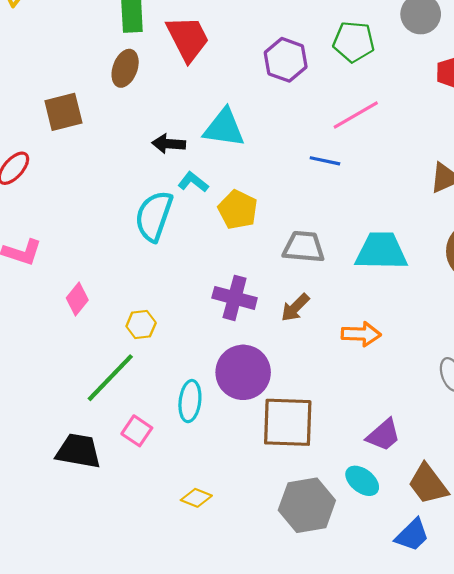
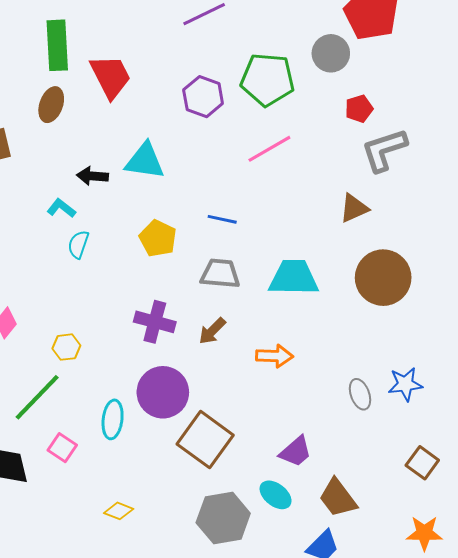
green pentagon: (354, 42) -> (267, 79), size x1.4
blue line: (325, 161) -> (222, 219), moved
cyan L-shape: (193, 182) -> (61, 208), moved
cyan semicircle: (154, 216) -> (78, 244), size x0.6
brown square: (288, 422) -> (205, 440), turned 34

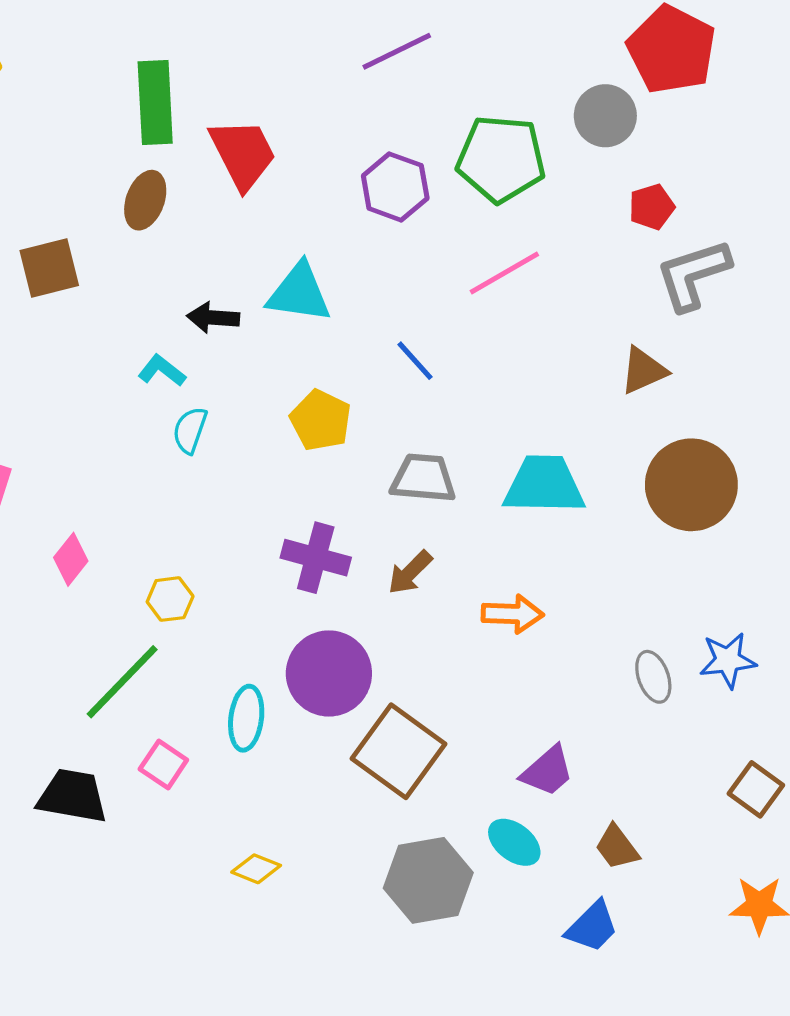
blue line: (222, 219) -> (415, 361), moved, turned 36
brown trapezoid: (338, 498) -> (617, 847), size x0.7

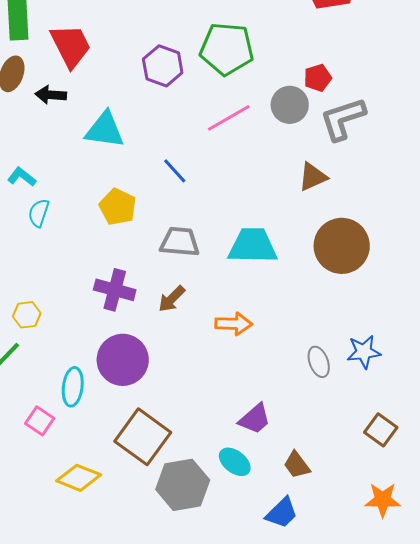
gray circle: (605, 116) -> (290, 105), moved
black arrow: (213, 318) -> (51, 95), moved
brown square: (398, 751) -> (143, 437), moved
pink square: (163, 765) -> (40, 421), moved
yellow diamond: (256, 869) -> (79, 478), size x1.5

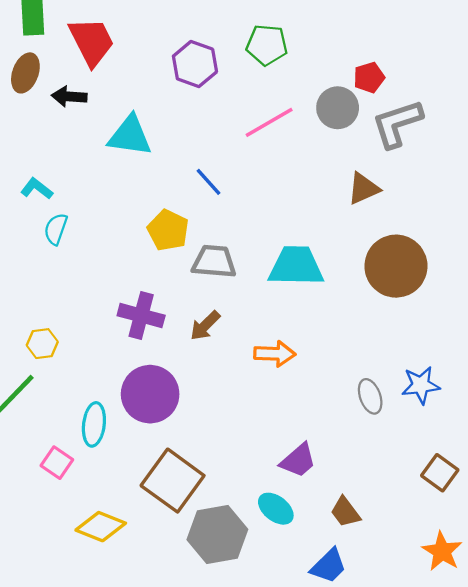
green pentagon: (227, 49) -> (267, 45), size x0.7
yellow pentagon: (118, 207) -> (168, 230), moved
orange star: (383, 500) -> (442, 551), turned 30

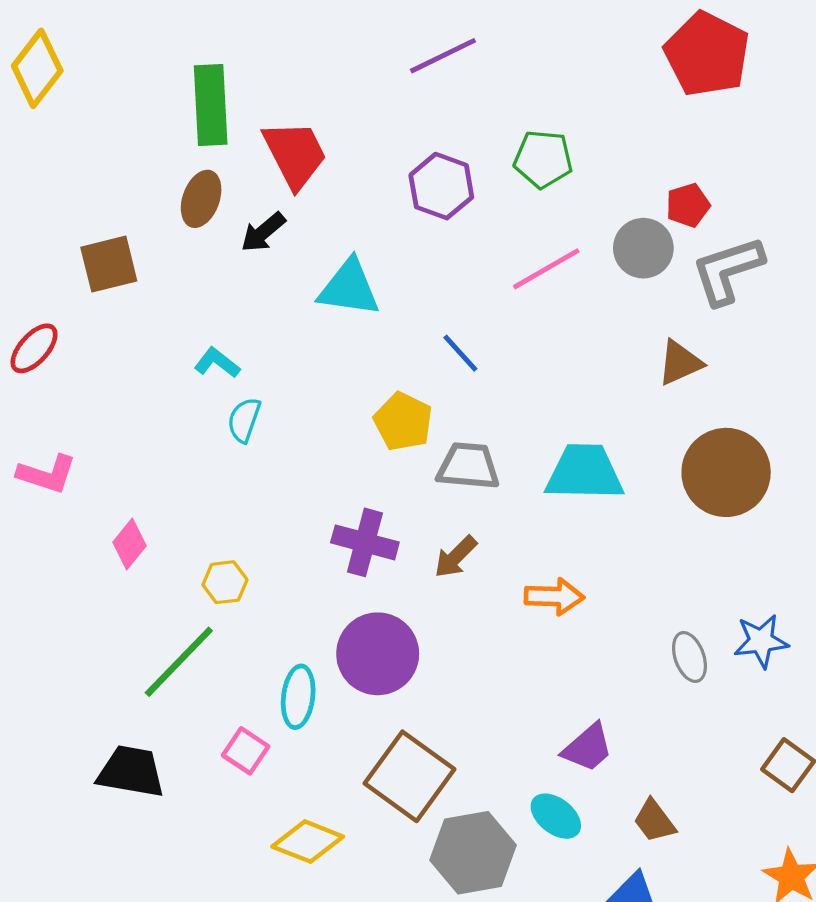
black arrow: (69, 97) -> (263, 232), turned -44

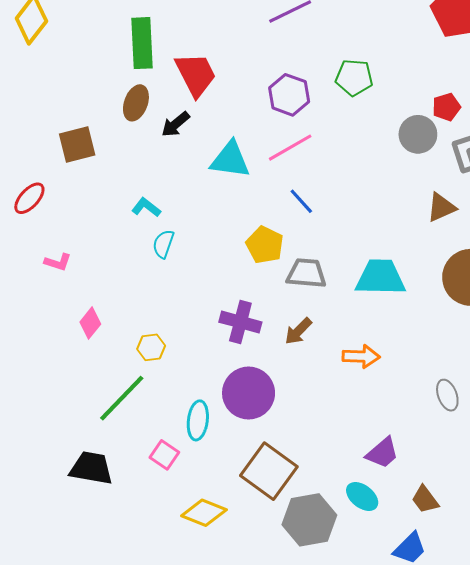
pink line: (546, 269) -> (290, 148), moved
pink L-shape: (47, 474) -> (58, 262), moved, size x0.7

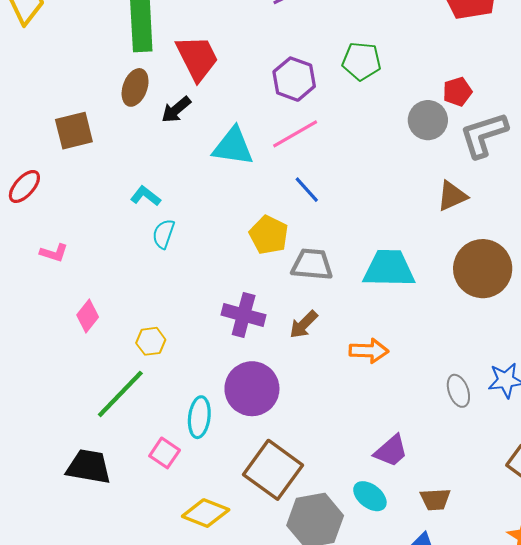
brown trapezoid: (425, 500) -> (435, 499), turned -56

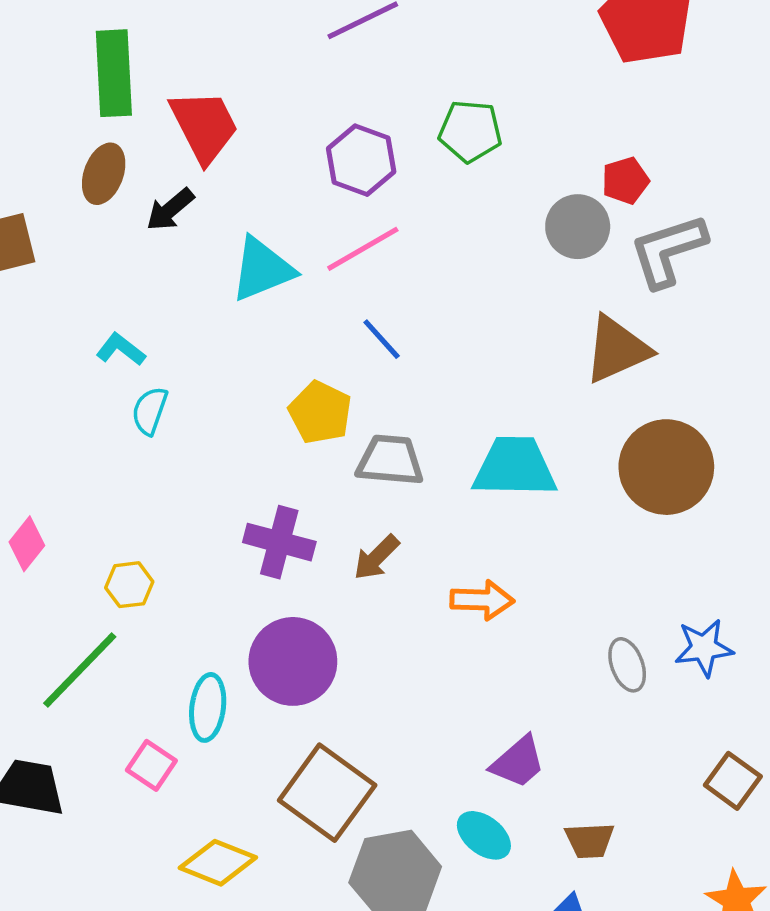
cyan triangle: (233, 146) -> (262, 269), turned -30
brown triangle: (452, 196) -> (617, 349), size x1.4

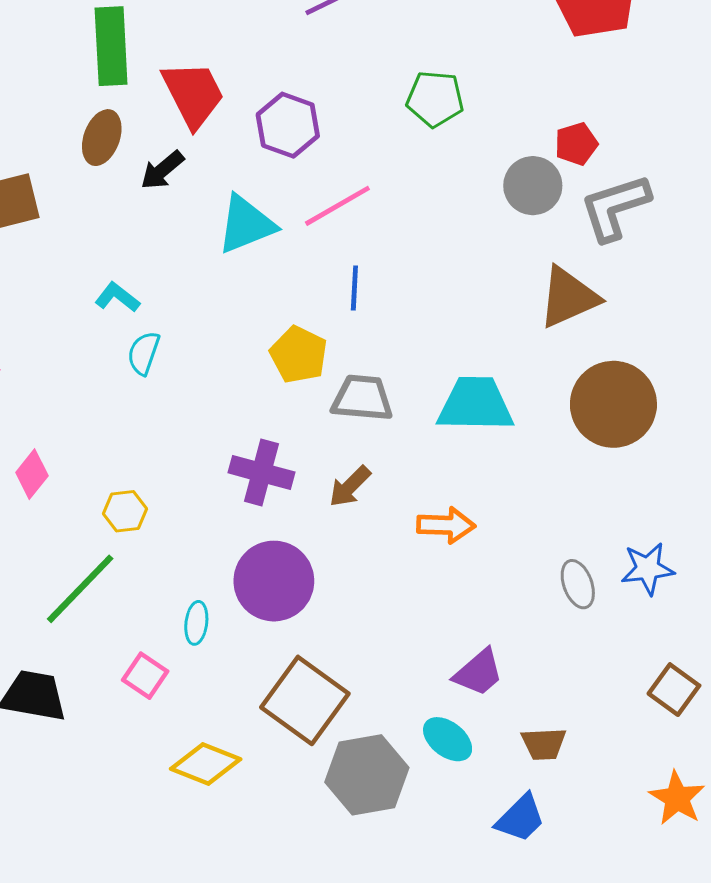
purple hexagon: (361, 160) -> (288, 125), moved
blue line: (382, 339) -> (354, 288), turned 45
cyan ellipse: (208, 707) -> (196, 623), size x0.7

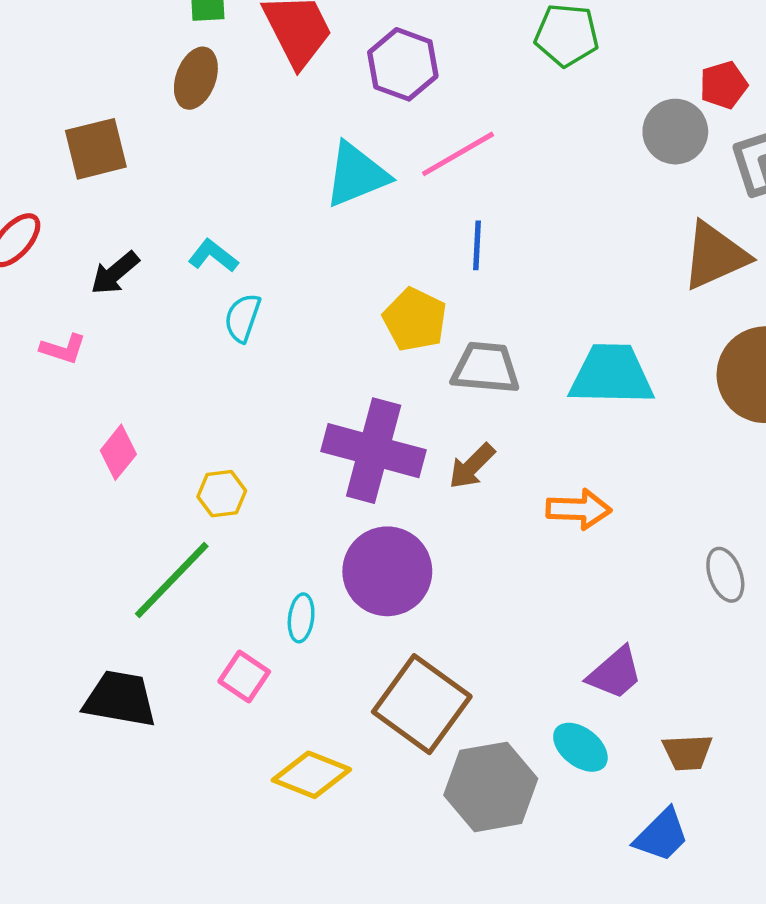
black arrow: (162, 170) -> (115, 273), moved
purple cross: (261, 472) -> (374, 451), size x1.4

